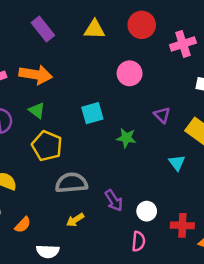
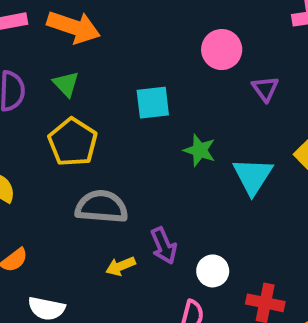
purple triangle: (162, 115) -> (265, 89), moved
cyan triangle: (177, 163) -> (253, 176), moved, size x1.5
yellow arrow: (75, 220) -> (121, 266), moved

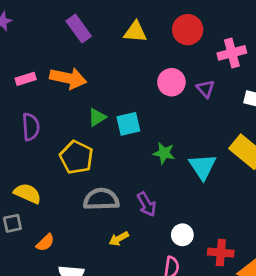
green triangle: (66, 84) -> (97, 117), moved, turned 48
purple triangle: (265, 89) -> (206, 89), moved
purple arrow: (164, 246) -> (147, 204), moved

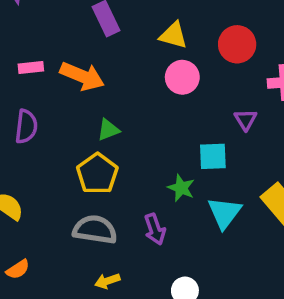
pink circle: (171, 82) -> (182, 77), moved
cyan square: (128, 124) -> (213, 156), moved
yellow pentagon: (76, 157) -> (97, 174), moved
purple arrow: (147, 204) -> (155, 229), moved

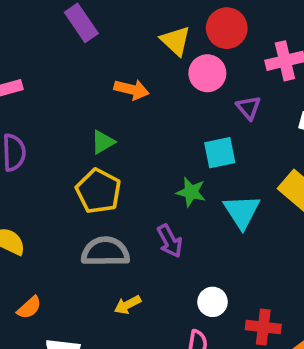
yellow triangle: (174, 35) -> (176, 41), moved, turned 36
orange arrow: (82, 76) -> (132, 89), moved, size x0.7
pink circle: (182, 77) -> (207, 73), moved

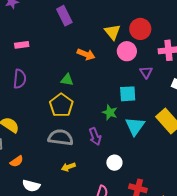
green triangle: (103, 142) -> (67, 80), turned 32
white circle: (213, 302) -> (114, 163), moved

